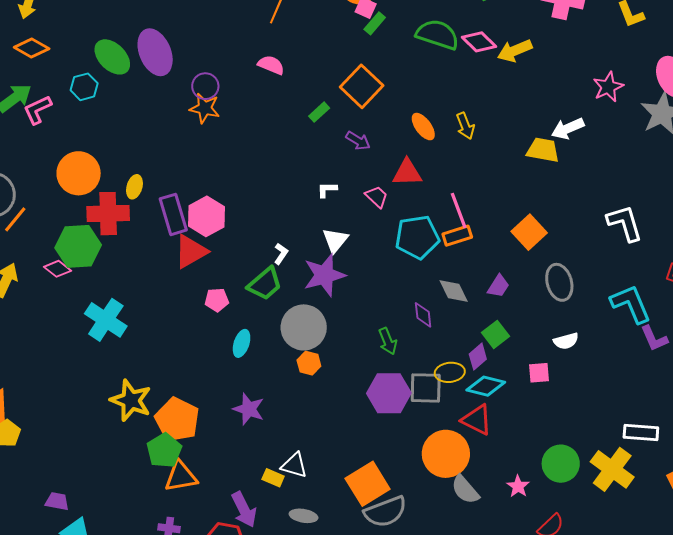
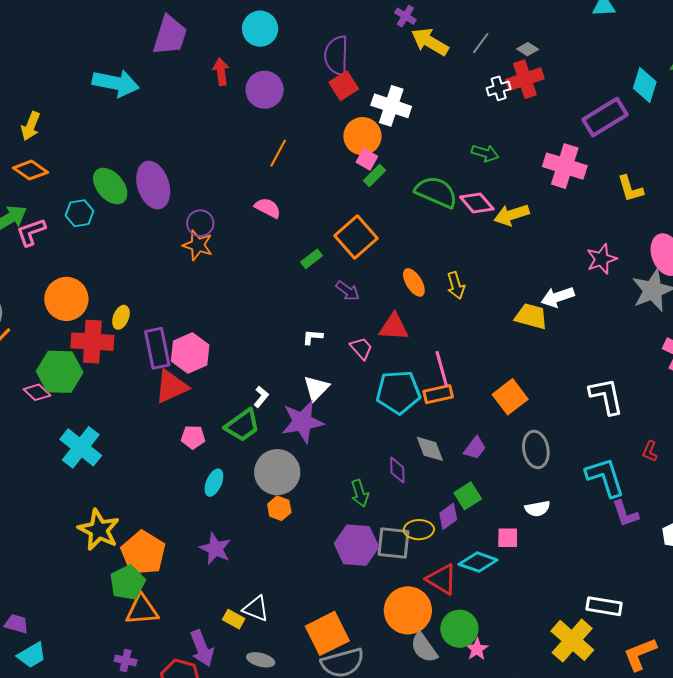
cyan diamond: (486, 386) -> (478, 562), moved
green circle: (561, 464) -> (459, 629), moved

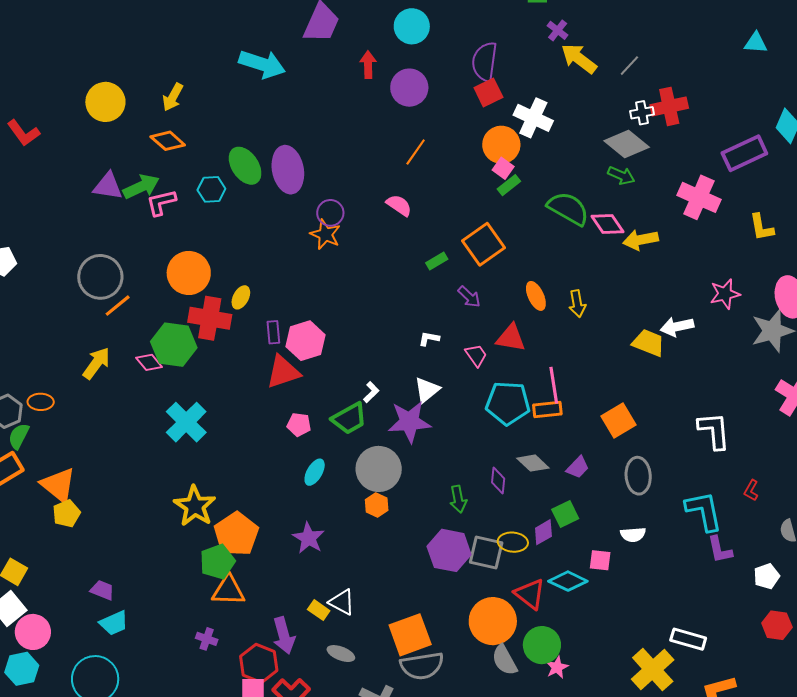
gray diamond: (528, 49) -> (627, 144), moved, size x2.0
purple rectangle: (157, 348) -> (273, 332), size x0.6
gray diamond: (430, 449) -> (533, 463), turned -32

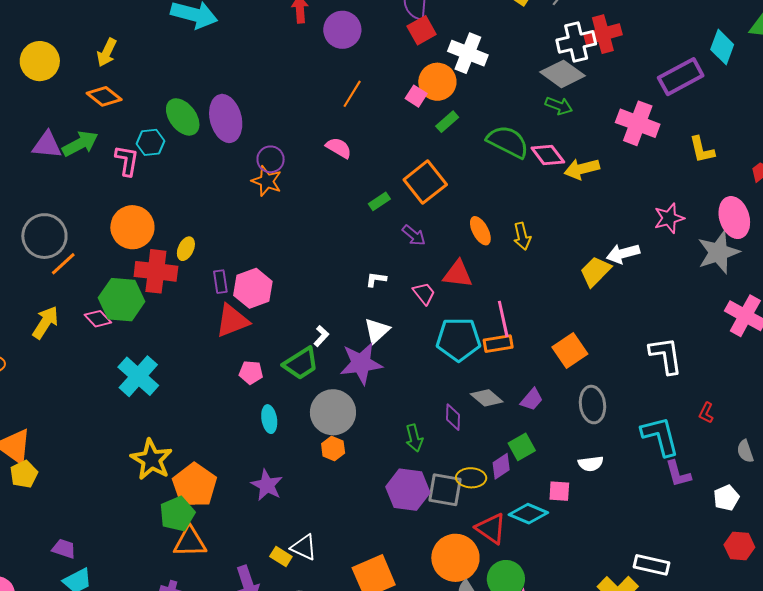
white cross: (642, 113) -> (576, 42), size x1.6
pink square: (503, 168) -> (416, 96), moved
pink L-shape: (161, 203) -> (127, 161), moved, turned 116
yellow trapezoid: (648, 343) -> (595, 271), turned -64
cyan ellipse: (315, 472) -> (269, 419), turned -36

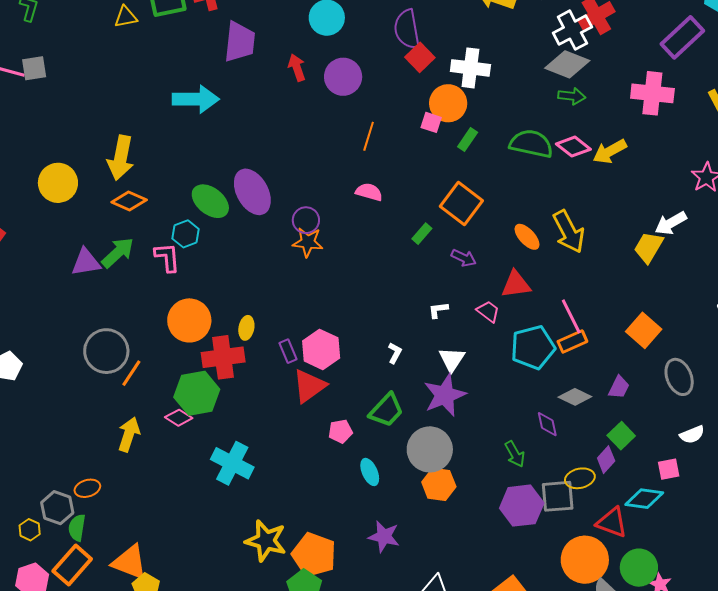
yellow arrow: (107, 53) -> (121, 158), size x1.5
yellow arrow: (522, 236) -> (569, 232), size x1.6
white L-shape: (321, 336) -> (395, 353), moved
orange hexagon: (333, 448) -> (439, 484), size x1.4

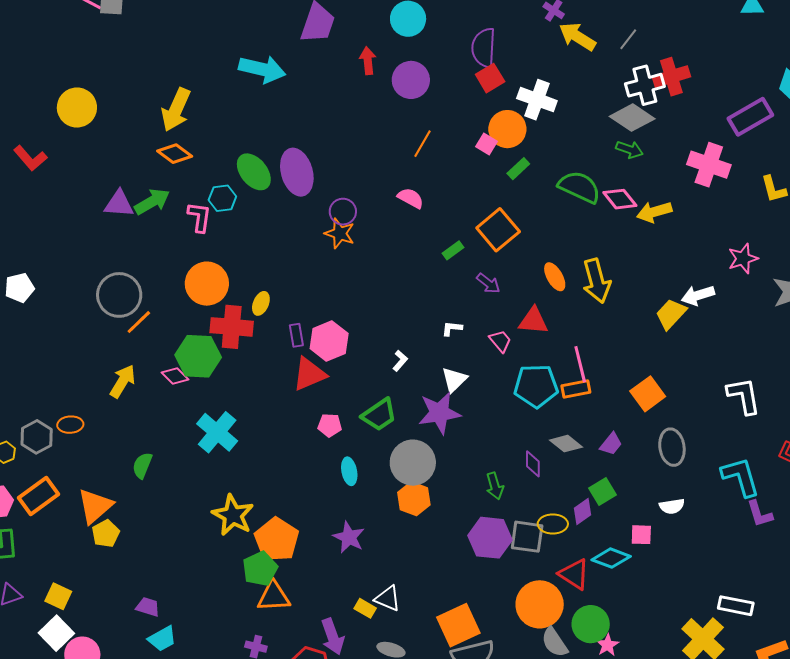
yellow circle: (58, 183) -> (77, 108), moved
green semicircle: (77, 528) -> (142, 465), moved
orange triangle: (130, 562) -> (95, 506), turned 45

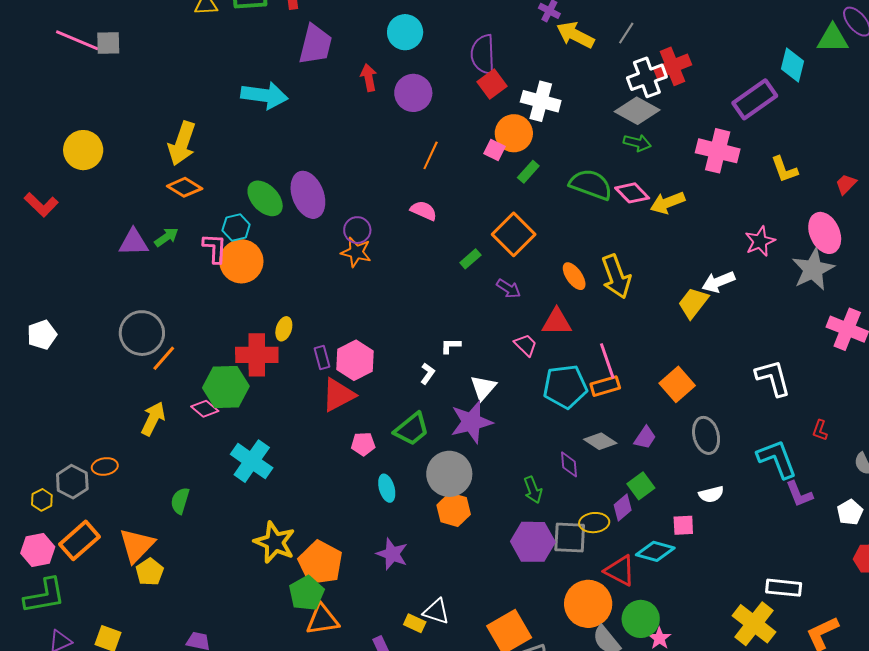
green arrow: (152, 202) -> (166, 237), size x0.7
orange circle: (207, 284) -> (241, 261), moved
white L-shape: (452, 328) -> (451, 346), moved

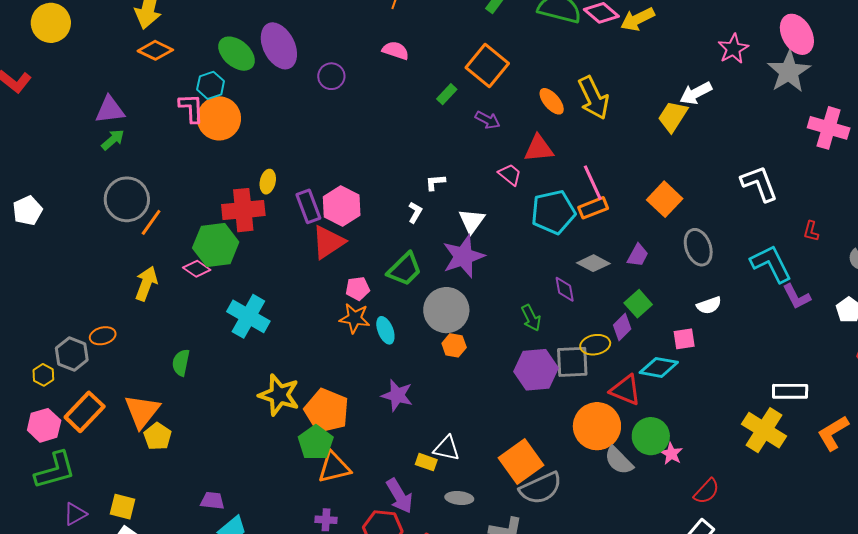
green arrow: (166, 237) -> (113, 140), moved
orange star: (356, 252) -> (355, 318), moved
purple rectangle: (322, 357) -> (308, 206), size x1.4
orange hexagon: (454, 510) -> (454, 345), size x0.7

